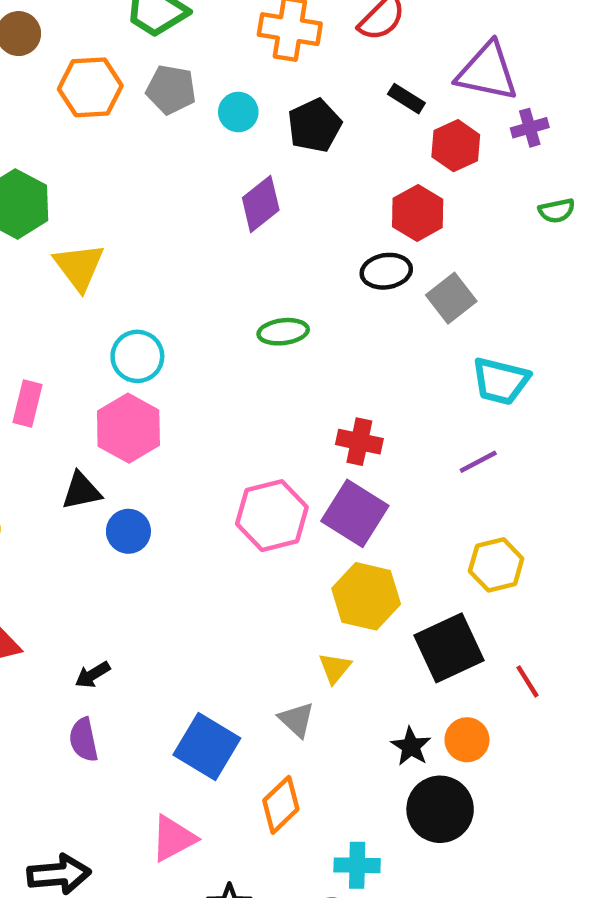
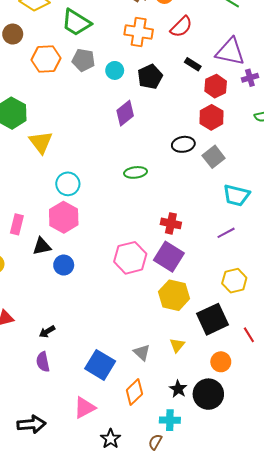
red hexagon: (418, 213) -> (211, 117), moved
pink rectangle: (28, 403) -> (17, 224), moved
yellow triangle: (335, 668) -> (177, 345), moved
black star: (411, 746) -> (178, 389), moved

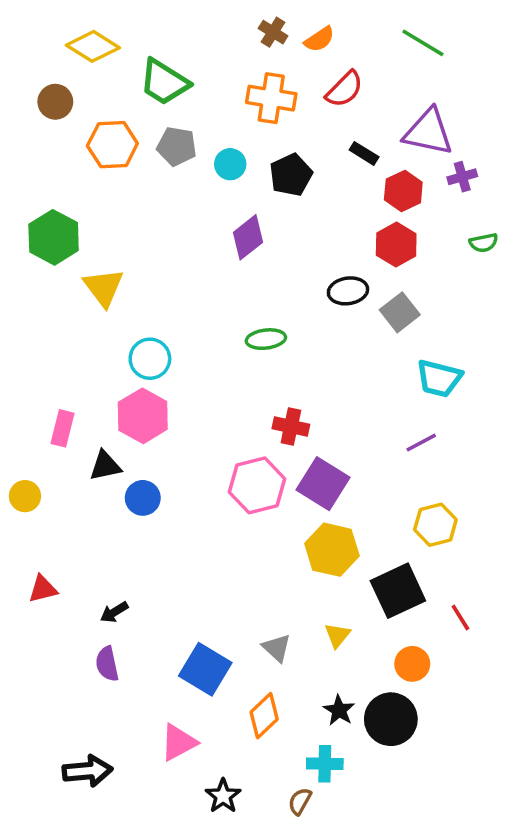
red cross: (171, 223) -> (291, 427), moved

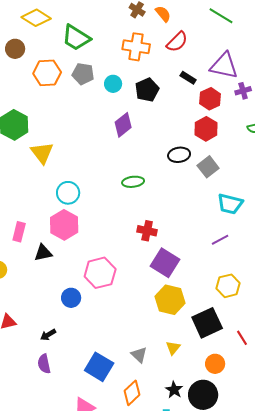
orange semicircle: (319, 39) -> (163, 14), turned -96
pink hexagon: (257, 485) -> (100, 273), moved
blue circle: (143, 498) -> (71, 298), moved

